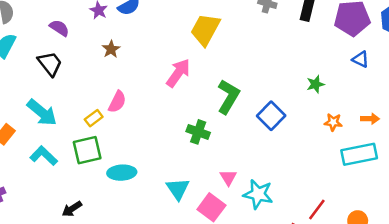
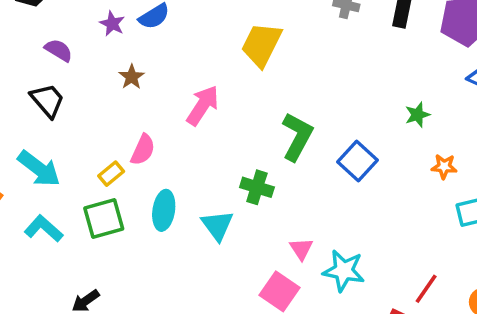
pink arrow: (178, 73) -> (203, 105), moved
cyan ellipse: (122, 173) -> (164, 210), moved, turned -76
cyan triangle: (178, 189) -> (217, 225), moved

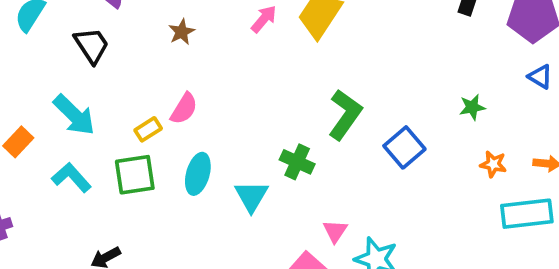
pink arrow: (203, 105) -> (264, 19), moved, size x0.7

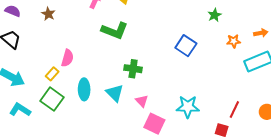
brown star: (182, 32) -> (48, 14), moved
green L-shape: (345, 115) -> (115, 31), moved, turned 92
green square: (135, 175) -> (52, 99), turned -30
pink triangle: (335, 231) -> (142, 101), moved

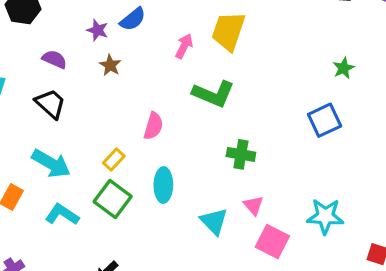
green star: (215, 15) -> (344, 68), moved
blue square: (186, 46) -> (325, 120), turned 30
pink semicircle: (67, 58) -> (153, 126), moved
cyan triangle: (115, 93) -> (214, 221), moved

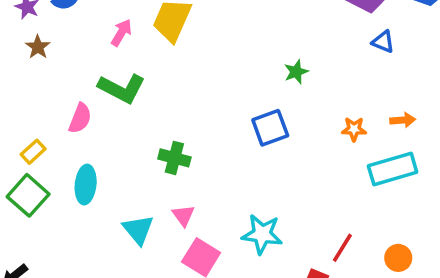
green L-shape: (214, 94) -> (122, 88), moved

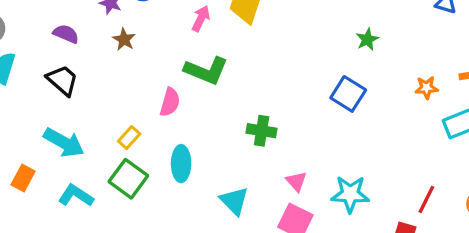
blue square: (270, 128) -> (348, 94), turned -32
pink triangle: (183, 215) -> (296, 181), moved

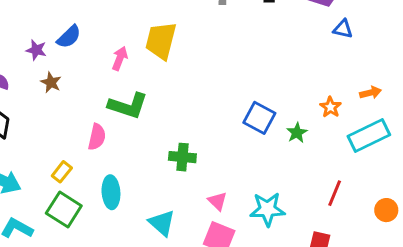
green star: (367, 39) -> (297, 133), moved
orange star: (426, 88) -> (330, 107), turned -30
red line: (426, 199) -> (335, 193), moved

